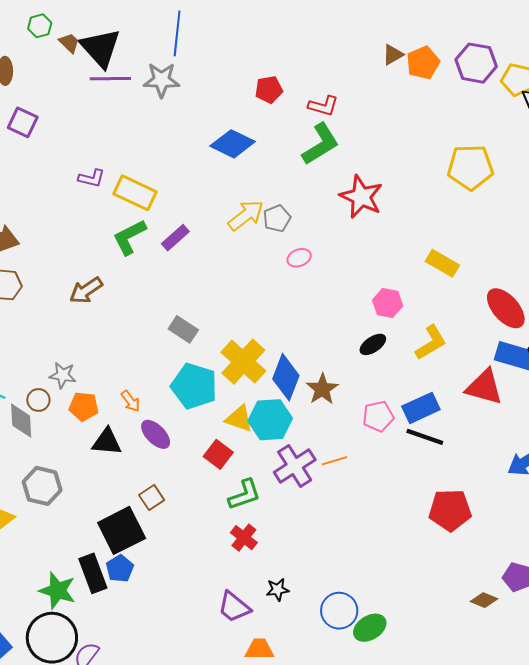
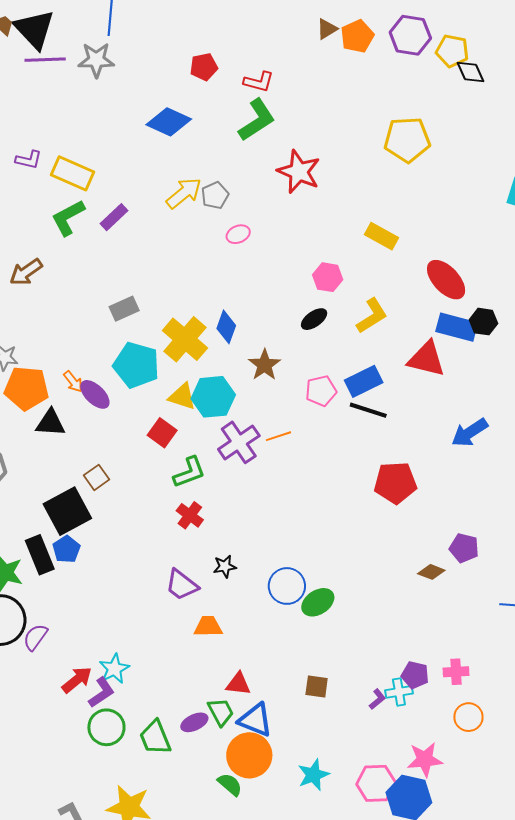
gray rectangle: (183, 329) -> (124, 309), turned -56
blue diamond: (286, 377) -> (226, 327), moved, size x0.7
orange pentagon: (84, 407) -> (26, 388), size x1.5
purple ellipse: (156, 434) -> (95, 394), moved

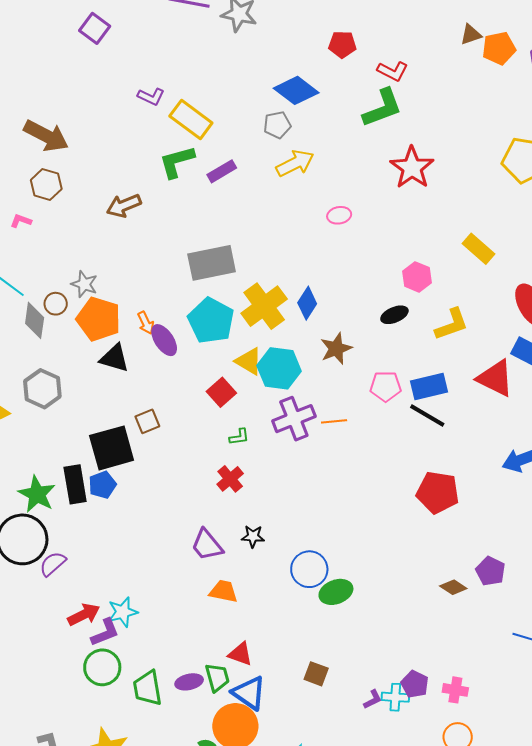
gray pentagon: (215, 195) -> (277, 125), moved
gray rectangle: (124, 309) -> (212, 263), size x1.6
green L-shape: (189, 472) -> (239, 437), size x0.6

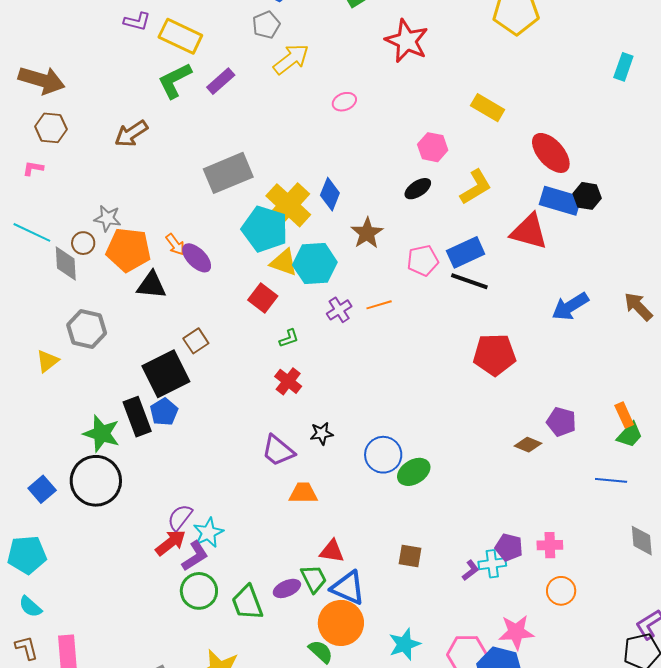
cyan pentagon: (211, 321) -> (265, 229), moved
purple cross: (294, 419) -> (339, 310), size x0.6
purple semicircle: (53, 564) -> (180, 517), moved

